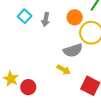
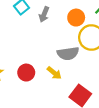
red circle: (28, 87) -> (26, 73), moved

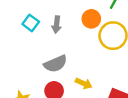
gray semicircle: (68, 53) -> (56, 64), moved

